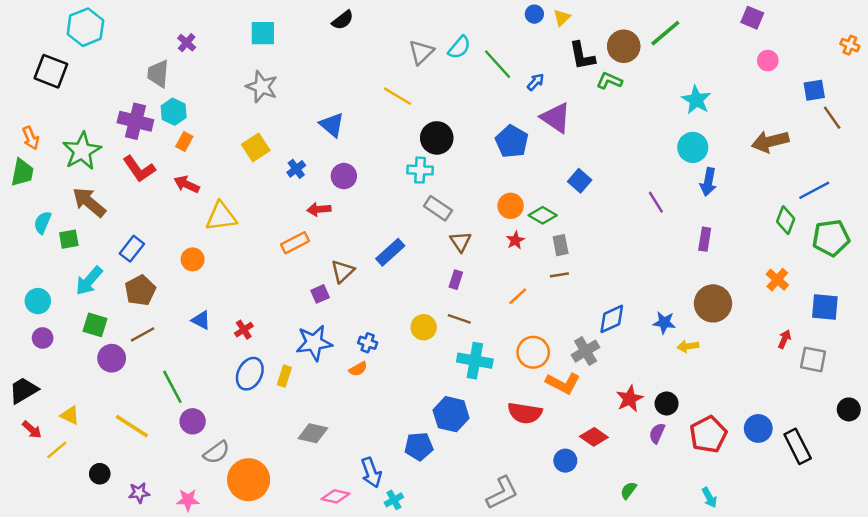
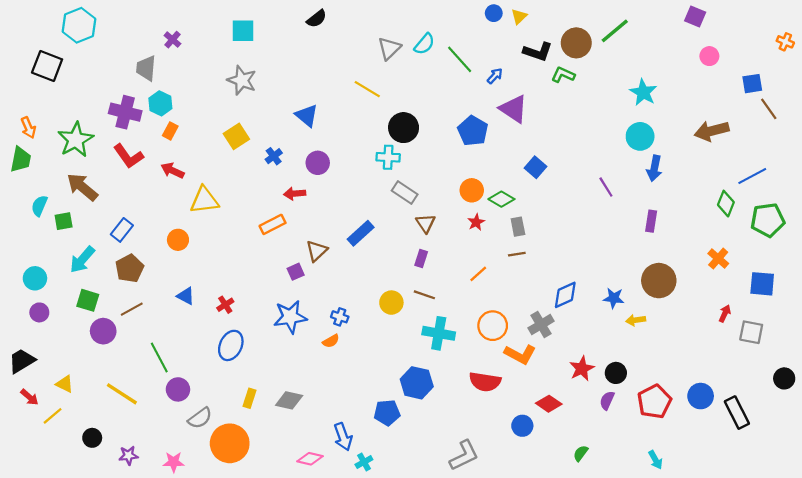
black L-shape: (582, 56) -> (538, 52), turned -60
yellow rectangle: (284, 376) -> (249, 398), moved

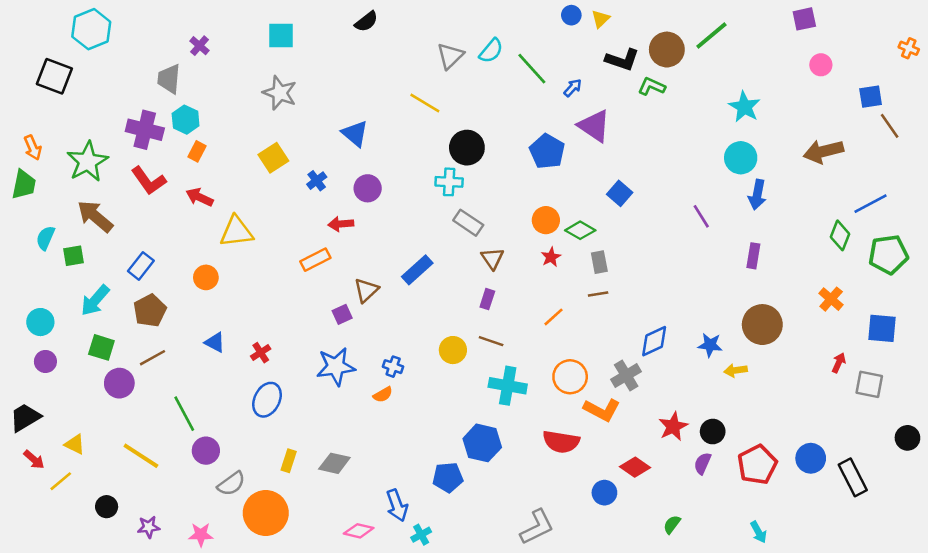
purple square: (695, 16) -> (804, 19), turned -35

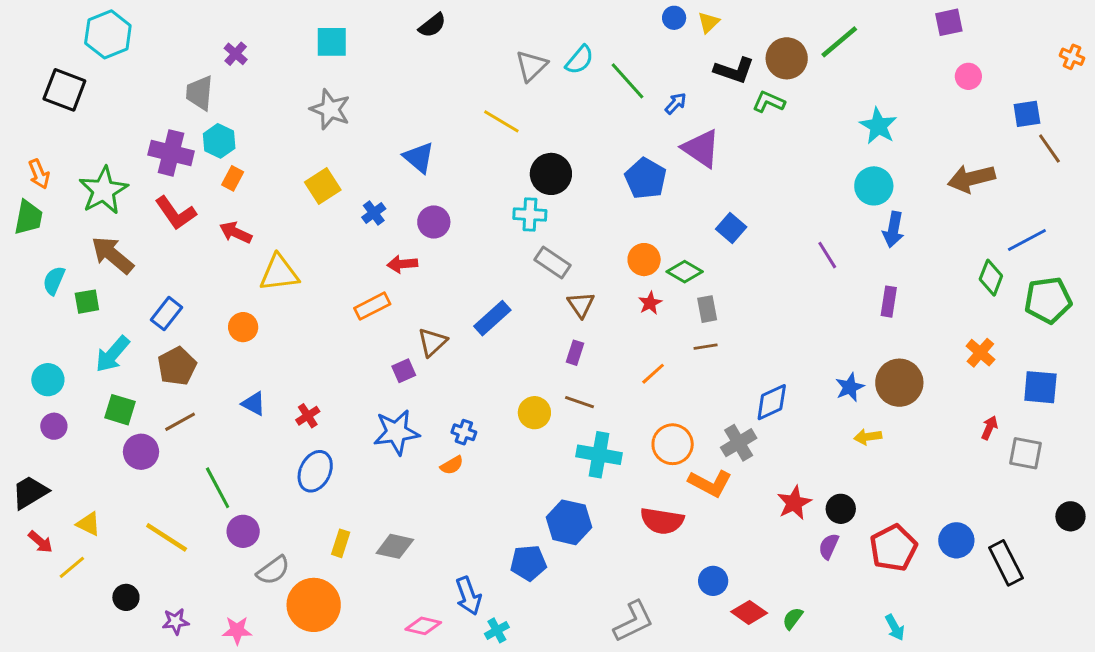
blue star: (710, 345) -> (850, 387), moved, turned -30
red diamond: (635, 467) -> (749, 612), moved

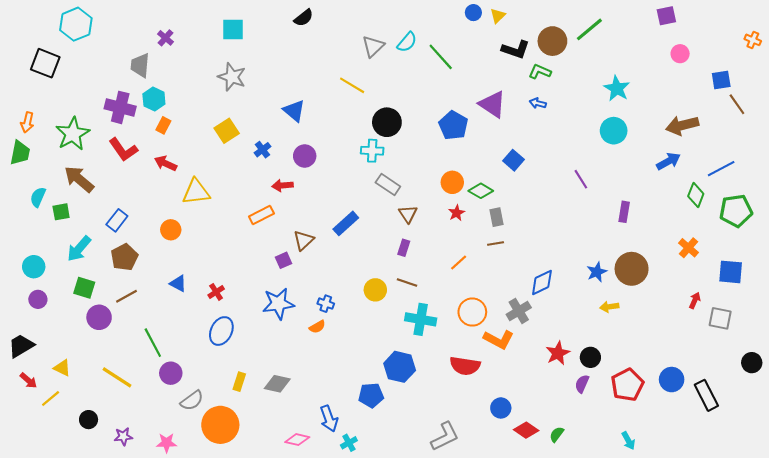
blue arrow: (676, 103) -> (538, 103), moved, turned -119
orange arrow: (39, 174) -> (27, 122), turned 36
blue arrow: (893, 230) -> (668, 161), moved, turned -130

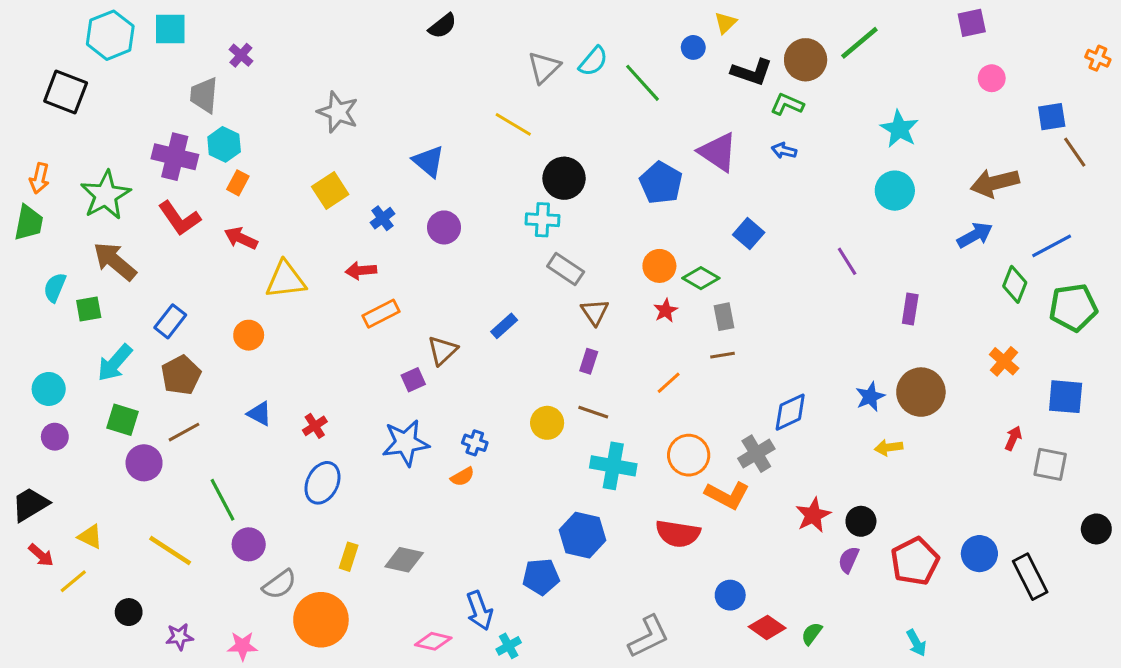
blue circle: (473, 13) -> (693, 47), moved
cyan square: (233, 29) -> (170, 29), moved
red arrow: (283, 185) -> (361, 271), moved
blue rectangle: (346, 223) -> (504, 326), size x0.7

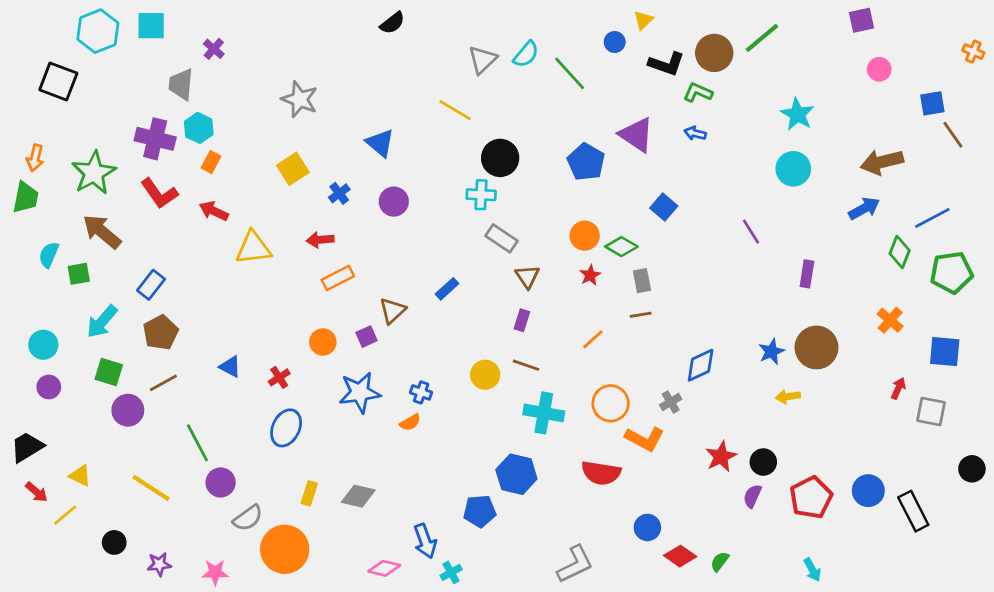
orange circle: (249, 335) -> (323, 342), moved
gray cross: (756, 454) -> (671, 402), size x0.7

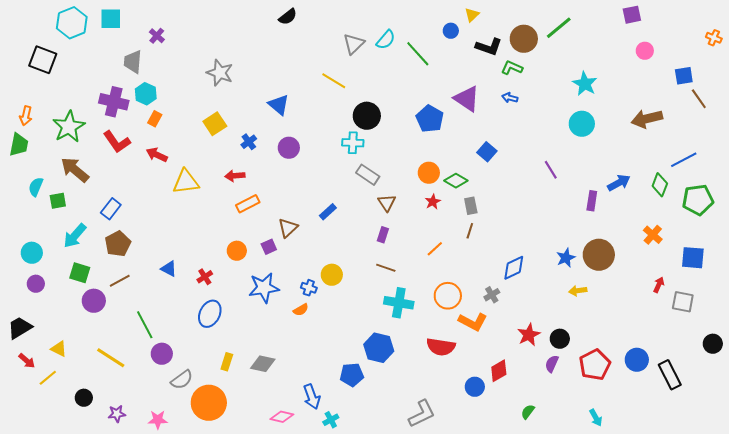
blue arrow: (864, 208) -> (619, 183), moved
brown line: (641, 315) -> (470, 231), turned -63
yellow circle: (485, 375) -> (332, 275), moved
red diamond: (680, 556) -> (499, 371), moved, turned -65

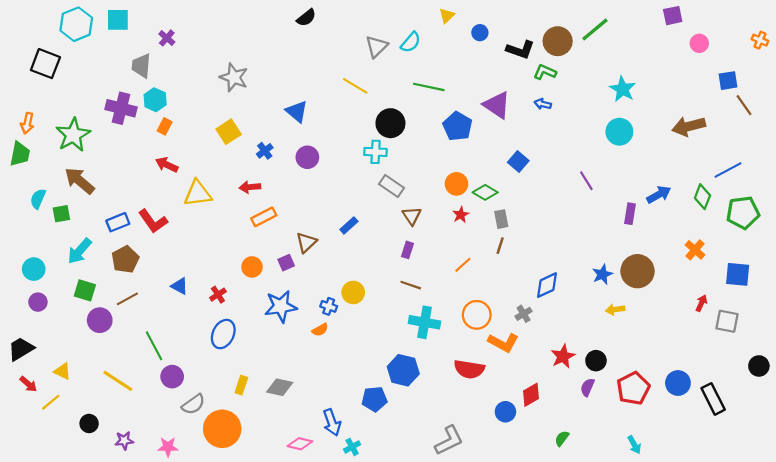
yellow triangle: (472, 15) -> (447, 16), moved
pink circle: (645, 51) -> (699, 43), moved
green line: (418, 54) -> (429, 87), moved, turned -36
red L-shape: (117, 142) -> (153, 221), moved
blue rectangle: (111, 209) -> (118, 222), turned 30

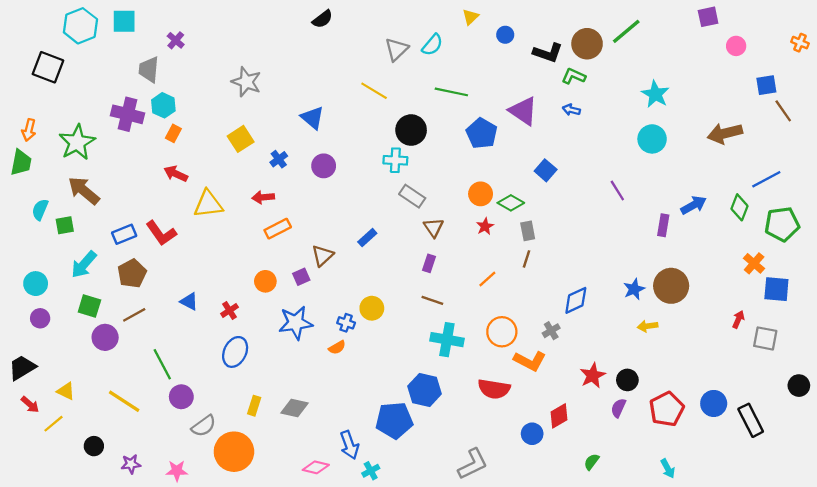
orange cross: (695, 250) -> (754, 263), moved
blue pentagon: (374, 399) -> (394, 420), size x1.4

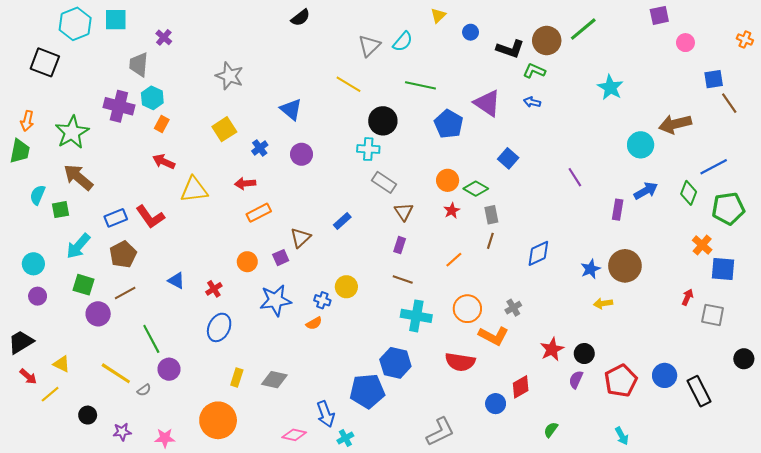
cyan circle: (652, 139) -> (641, 145), moved
blue diamond: (576, 300) -> (538, 253), moved
gray semicircle: (204, 426) -> (144, 390), moved, size x0.6

